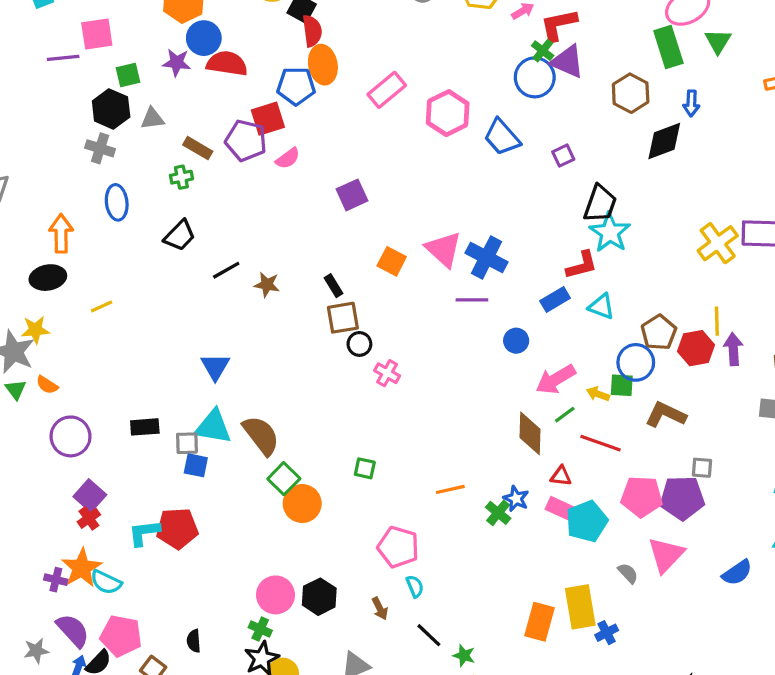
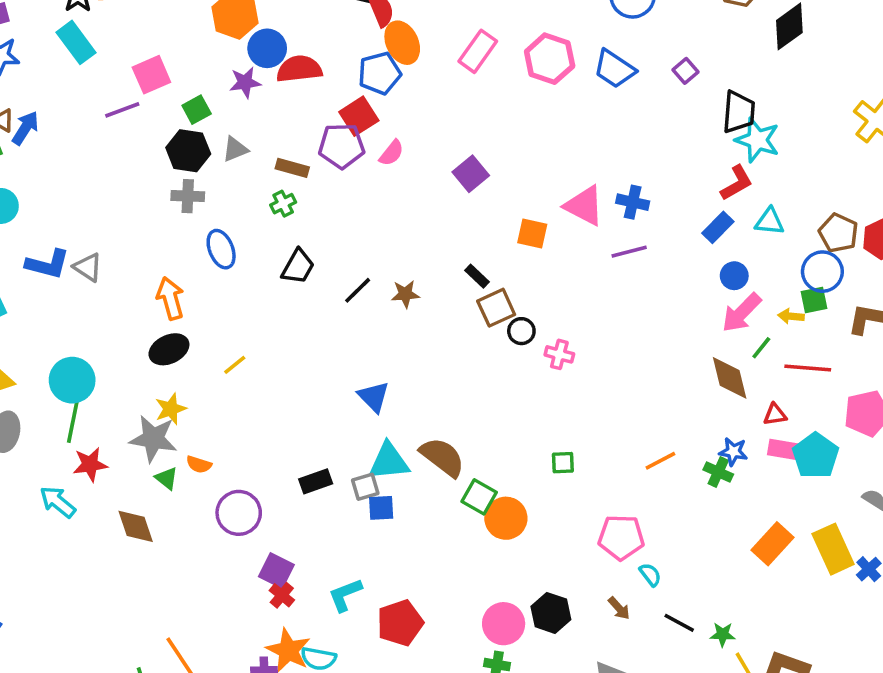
blue cross: (487, 258) -> (633, 202), size x0.7
blue circle: (516, 341) -> (734, 276), moved
red pentagon: (177, 528) -> (400, 623), moved
orange rectangle: (539, 622) -> (772, 544), moved, turned 42

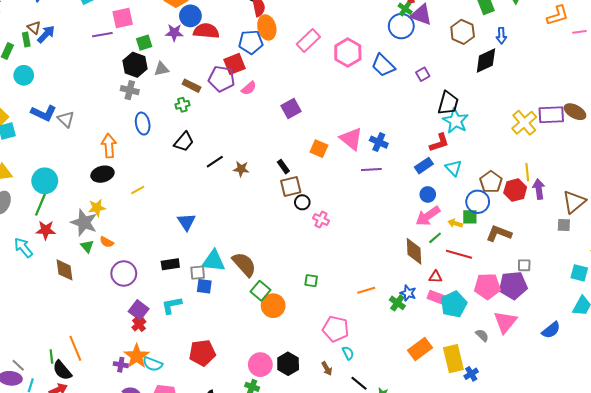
cyan triangle: (770, 222) -> (454, 168), turned 30
blue triangle: (374, 397) -> (187, 222), moved
cyan L-shape: (345, 595) -> (172, 305), moved

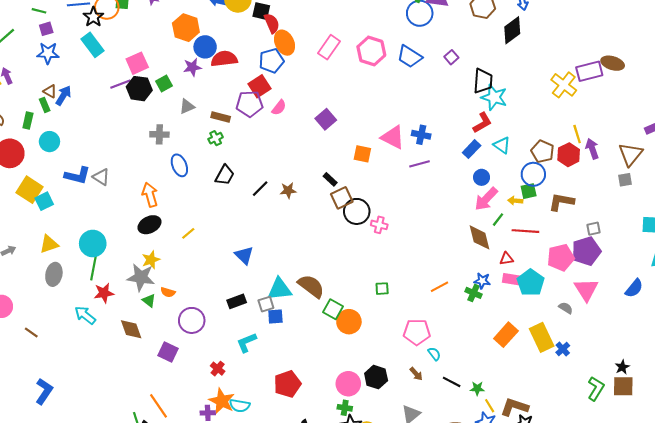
black hexagon: (135, 65) -> (139, 89), moved
black circle: (302, 202) -> (357, 211), size x1.6
purple square: (139, 310) -> (168, 352), moved

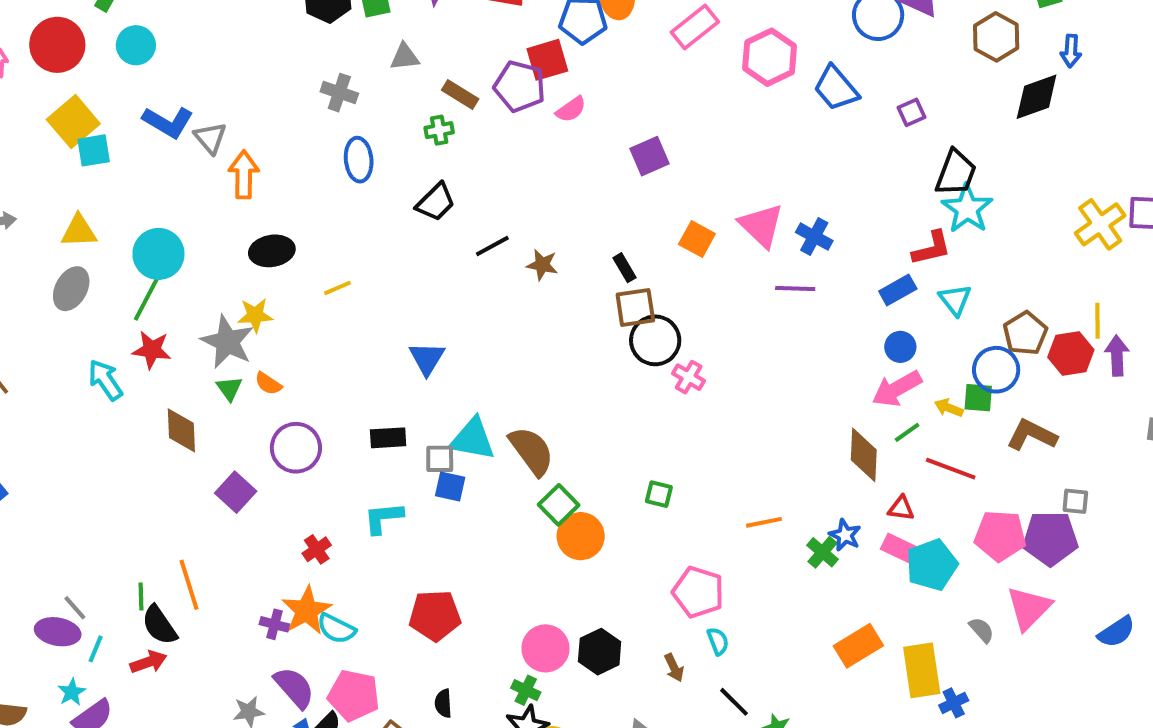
orange arrow: (150, 195) -> (244, 175), moved

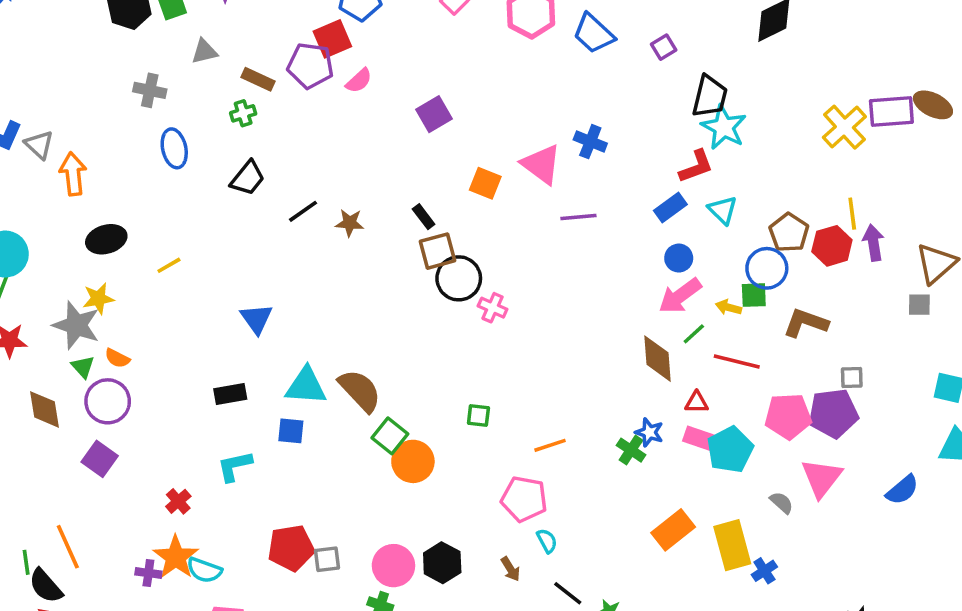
blue cross: (814, 237) -> (590, 142), moved
purple circle: (296, 448) -> (108, 401), moved
gray square: (440, 459) -> (327, 559), moved
orange line: (764, 522) -> (550, 445), moved

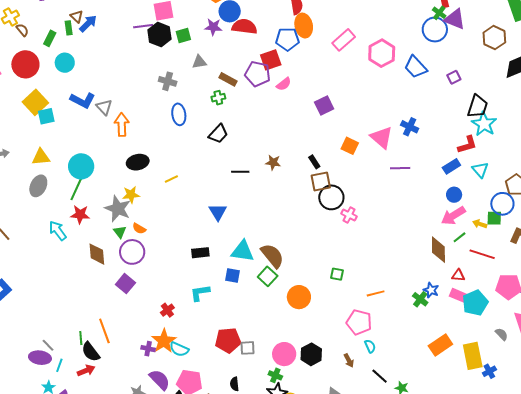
black line: (303, 211) -> (240, 172), moved, turned 30
green square: (390, 436) -> (268, 276), moved

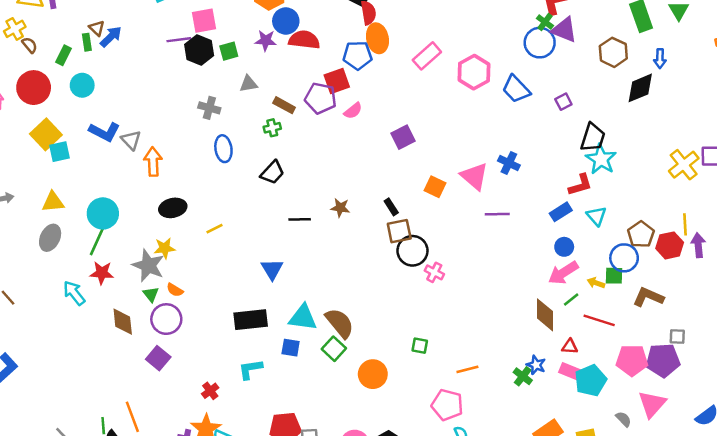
black rectangle: (200, 253) -> (251, 320), size x1.5

